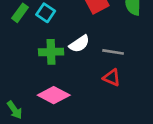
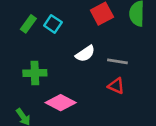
green cross: (51, 52) -> (35, 73), moved

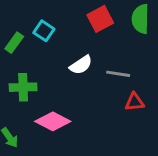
green rectangle: (28, 24) -> (14, 43), moved
red triangle: (116, 86) -> (134, 102), moved, turned -30

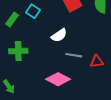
gray line: (118, 74) -> (74, 55), moved
pink diamond: (53, 121) -> (58, 79), moved

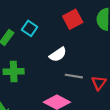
red triangle: (97, 61) -> (99, 83), turned -48

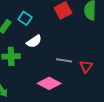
white semicircle: (58, 54) -> (34, 41), moved

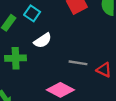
red triangle: (86, 66) -> (104, 70), turned -40

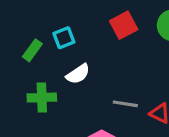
cyan square: (32, 13) -> (64, 38), turned 35

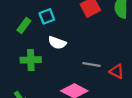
white semicircle: (78, 74) -> (57, 43), turned 54

